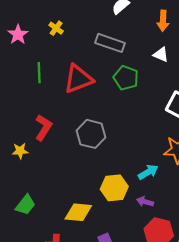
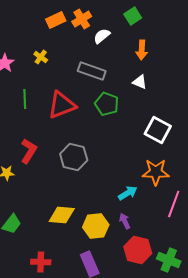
yellow hexagon: (114, 188) -> (96, 226), moved
purple arrow: (145, 202) -> (125, 221), turned 49
yellow diamond: (78, 212) -> (62, 215), moved

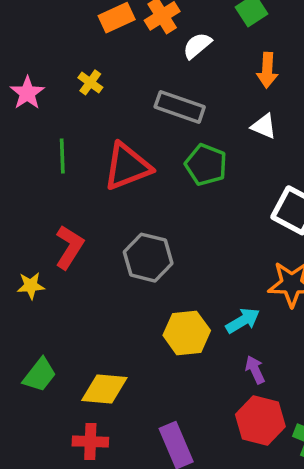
yellow diamond: (62, 215) -> (104, 389), moved
purple arrow: (125, 221) -> (255, 370), moved
yellow hexagon: (96, 226) -> (187, 333), moved

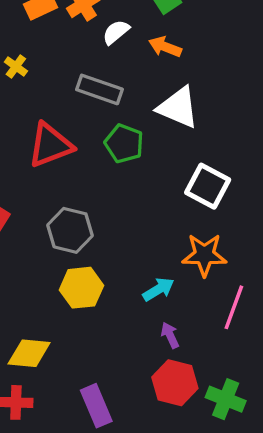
orange arrow: (267, 70) -> (165, 47), moved, turned 108
white triangle: (264, 126) -> (178, 107), size x1.8
yellow hexagon: (187, 333) -> (81, 288), moved

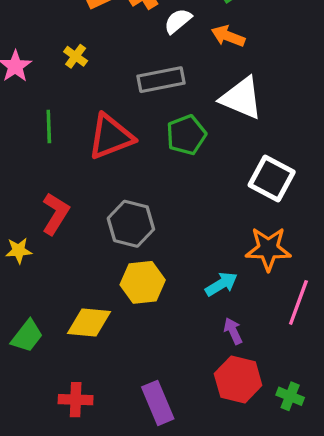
gray rectangle: (99, 89) -> (161, 80), turned -30
green pentagon: (124, 143) -> (186, 135), turned 30
yellow diamond: (29, 353) -> (89, 323), moved
green cross: (226, 399) -> (290, 396), size x0.7

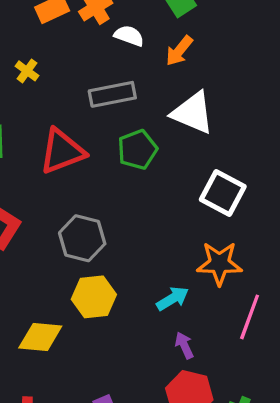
white semicircle: (178, 21) -> (129, 36), turned 60
orange arrow: (228, 36) -> (179, 51), turned -72

